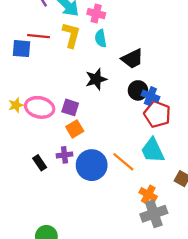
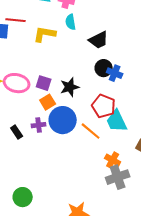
yellow L-shape: (71, 35) -> (45, 34), moved, turned -95
black star: (96, 79) -> (70, 87), moved
red pentagon: (157, 114) -> (104, 106), moved
blue circle: (92, 165) -> (63, 120), moved

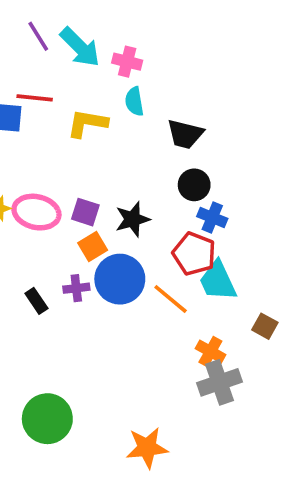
black trapezoid: (99, 40) -> (185, 134), turned 40
blue cross: (115, 73) -> (212, 217), moved
green circle: (23, 197) -> (47, 419), size x1.4

